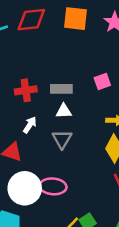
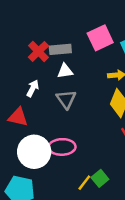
pink square: (102, 82) -> (100, 38), size x1.5
red cross: (26, 90) -> (38, 51), moved, turned -30

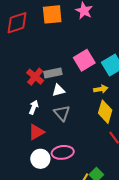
red triangle: (18, 117) -> (36, 132), moved, turned -36
white circle: (34, 152) -> (40, 159), size x0.7

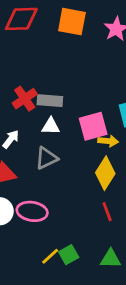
pink square: (84, 60) -> (93, 126), moved
gray triangle: (62, 113) -> (46, 158), turned 30

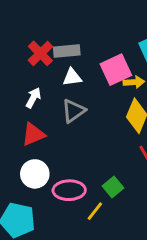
pink ellipse: (32, 211) -> (69, 190), moved
green square: (69, 255) -> (113, 187), moved

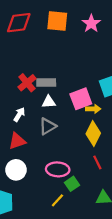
pink ellipse: (69, 190) -> (58, 169), moved

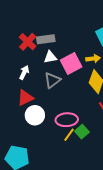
pink square: (81, 99) -> (71, 63), moved
white circle: (16, 170) -> (35, 115), moved
yellow line: (57, 200) -> (69, 135), moved

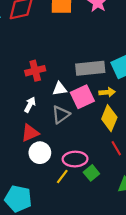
gray rectangle: (46, 39) -> (90, 68), moved, size x1.4
red cross: (28, 42) -> (35, 71), turned 30
yellow line: (69, 135) -> (62, 176), moved

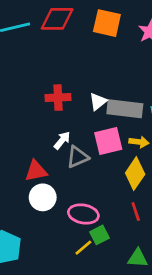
white triangle: (60, 89) -> (98, 101), moved, turned -42
white arrow: (30, 105) -> (62, 140), moved
yellow line: (62, 176) -> (83, 248), moved

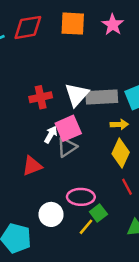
white triangle: (98, 101) -> (77, 95), size x1.5
pink square: (108, 141) -> (68, 128), moved
white circle: (43, 197) -> (51, 214), moved

